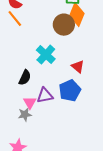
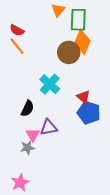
blue pentagon: (70, 91) -> (89, 113), moved, turned -30

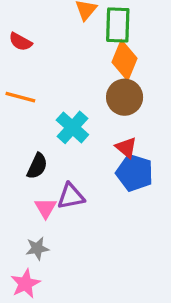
orange line: (17, 46) -> (20, 97), moved, turned -36
brown circle: (69, 52) -> (125, 97), moved
gray star: (27, 148) -> (37, 248), moved

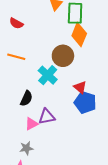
brown circle: (125, 97) -> (63, 56), moved
pink triangle: (46, 208) -> (31, 124), turned 32

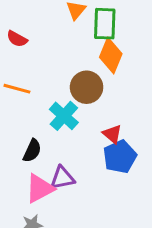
blue pentagon: (85, 103) -> (120, 157), turned 30
pink triangle: (31, 124) -> (40, 188), size x1.5

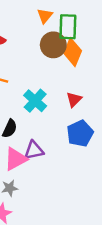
brown circle: (87, 87) -> (53, 45), moved
red triangle: (112, 134) -> (74, 99), moved, turned 35

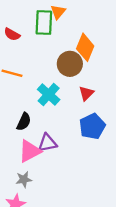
green rectangle: (68, 27) -> (44, 23), moved
brown circle: (53, 45) -> (70, 64), moved

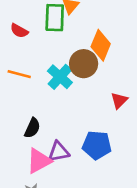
red triangle: (86, 93) -> (119, 100), moved
cyan cross: (49, 95) -> (60, 77), moved
blue pentagon: (92, 126) -> (97, 145), moved, turned 30

